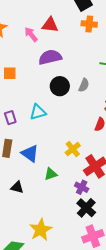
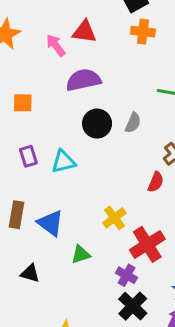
purple rectangle: (10, 118) -> (28, 156), moved

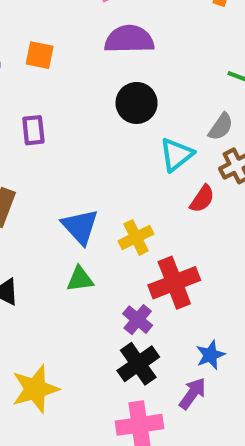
gray semicircle: (133, 123) -> (221, 127), moved
cyan triangle: (63, 162) -> (176, 155), moved, turned -35
blue triangle: (50, 223) -> (80, 227), moved

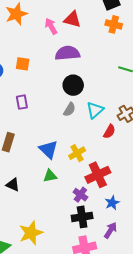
gray semicircle: (221, 127) -> (69, 109), moved
blue star: (210, 355) -> (112, 203), moved
black cross: (138, 364) -> (82, 217), turned 30

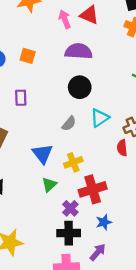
gray semicircle: (69, 109) -> (69, 124), moved
red semicircle: (109, 132) -> (122, 148), moved, turned 136
green triangle: (50, 176) -> (49, 185), moved, turned -40

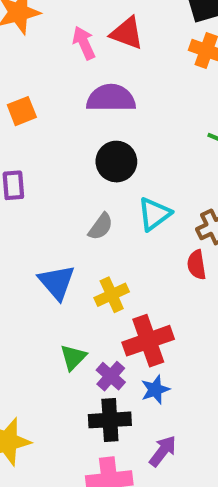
orange square: (28, 56) -> (22, 111), turned -35
green triangle: (49, 185) -> (73, 357), moved
blue star: (104, 222) -> (155, 390), moved

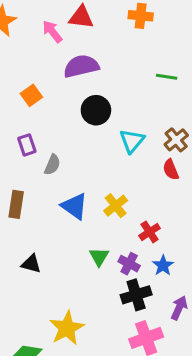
orange square: (22, 111) -> (31, 95), moved
gray semicircle: (101, 227) -> (52, 165), moved
red cross: (148, 341) -> (150, 232), size x0.6

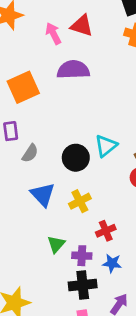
orange square: (31, 95) -> (23, 87), size x1.6
black circle: (96, 110) -> (76, 158), moved
purple cross: (129, 264) -> (82, 256), turned -36
blue star: (163, 265) -> (112, 263), turned 30

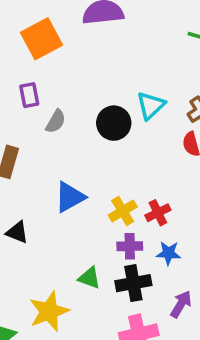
blue triangle: (43, 195) -> (70, 197), moved, turned 48
yellow cross: (80, 201) -> (123, 211), moved
green triangle: (56, 244) -> (89, 278), moved, turned -48

